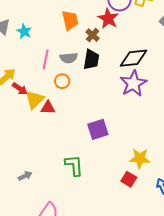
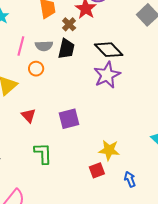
black diamond: (134, 58) -> (109, 50), turned 48
red triangle: (48, 108) -> (28, 116), moved, turned 42
red square: (129, 179) -> (97, 170), turned 35

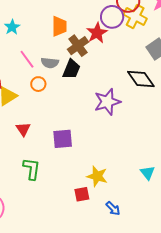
brown cross: (69, 24) -> (78, 46), size x1.5
pink line: (21, 46) -> (27, 59), turned -60
black diamond: (109, 50) -> (141, 79), moved
blue arrow: (130, 179) -> (113, 208), turned 147

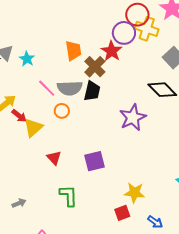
gray semicircle: (50, 63) -> (70, 88), size x1.4

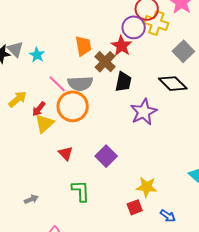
black trapezoid: (92, 91) -> (123, 82), moved
orange circle: (62, 111) -> (73, 106), size x2.0
red arrow: (19, 116) -> (39, 109), moved, turned 91
purple square: (94, 161) -> (106, 156), turned -30

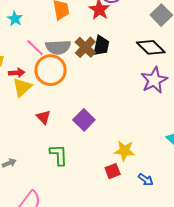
brown cross: (105, 62) -> (85, 47), moved
red arrow: (39, 109) -> (17, 73), turned -133
purple star: (144, 112) -> (154, 80), moved

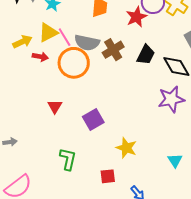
black trapezoid: (101, 46) -> (146, 55), moved
yellow triangle: (22, 87) -> (48, 33), moved
yellow star: (124, 151) -> (126, 148), moved
green L-shape: (59, 155) -> (68, 159), moved

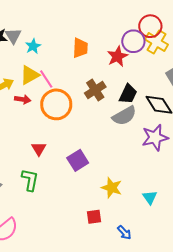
gray semicircle: (87, 43) -> (124, 116), moved, turned -40
green L-shape: (68, 159) -> (30, 180), moved
cyan triangle: (175, 160) -> (150, 197), moved

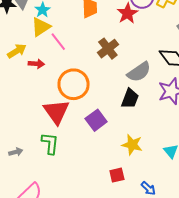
yellow triangle: (30, 75) -> (41, 27), moved
black trapezoid: (128, 94) -> (130, 99), moved
orange circle: (56, 104) -> (74, 84), moved
red triangle: (39, 149) -> (56, 112), size x1.8

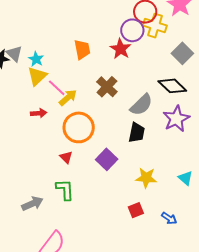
yellow arrow: (17, 51) -> (68, 98), moved
red triangle: (56, 112) -> (66, 157), size x0.5
gray arrow: (16, 152) -> (32, 204), size x1.5

